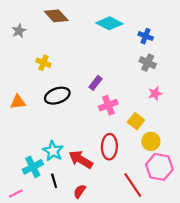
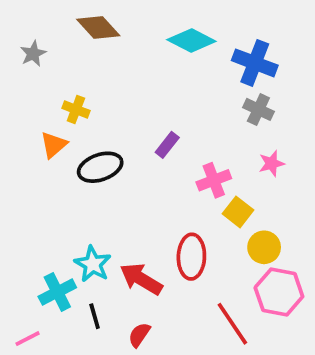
blue cross: (146, 36) -> (255, 63), size x1.6
orange triangle: (18, 102) -> (54, 145), moved, turned -35
pink cross: (108, 105) -> (214, 180), moved

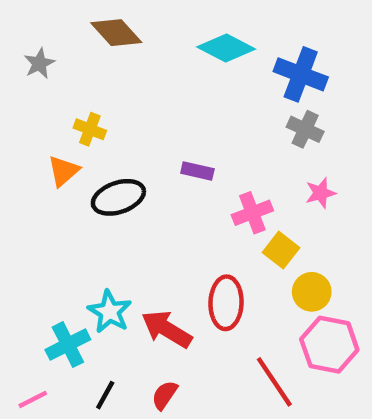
purple rectangle: (167, 145) -> (197, 171), turned 65
black line: (95, 316) -> (105, 395), moved, turned 45

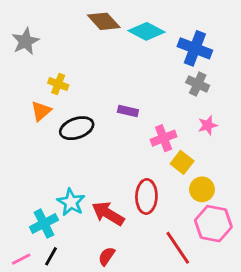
brown diamond: (116, 33) -> (104, 21), moved
gray star: (39, 63) -> (25, 41), size x1.4
black line: (105, 395) -> (51, 256), moved

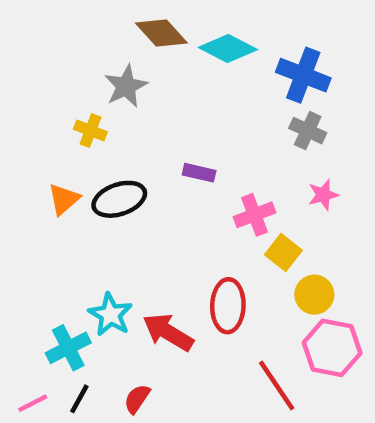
gray star: (25, 41) -> (126, 86), moved
orange triangle: (41, 111) -> (64, 199), moved
red semicircle: (107, 256) -> (137, 399), moved

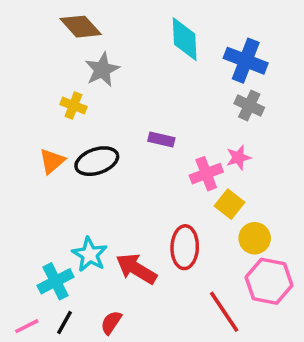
brown diamond: (161, 33) -> (81, 27), moved
cyan diamond: (228, 49) -> (185, 39), turned 60
pink star: (323, 195) -> (238, 158), moved

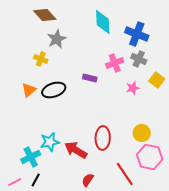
pink cross: (206, 174) -> (115, 63), moved
yellow square: (230, 204) -> (157, 80), moved
cyan star: (90, 254) -> (50, 142), turned 30
red semicircle: (111, 323) -> (88, 180), moved

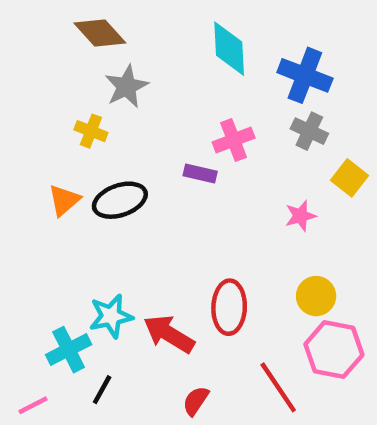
pink cross: (115, 63) -> (234, 140), moved
pink star: (133, 88) -> (300, 216), moved
black line: (36, 180) -> (102, 390), moved

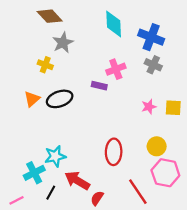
yellow square: (349, 178) -> (173, 108), moved, turned -35
red arrow: (169, 334) -> (77, 181), moved

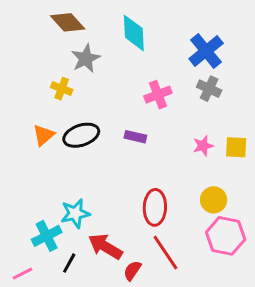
cyan diamond: (114, 24) -> (134, 33), moved
blue cross: (151, 37) -> (206, 51), turned 30
purple rectangle: (99, 86) -> (135, 137), moved
red line: (138, 192) -> (165, 253), moved

